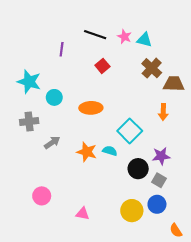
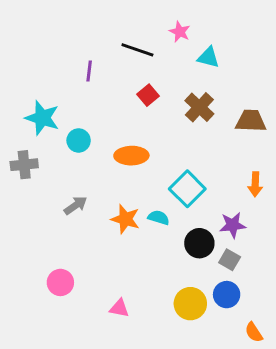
pink star: (124, 37) -> (180, 32), moved
brown cross: (152, 68) -> (199, 107), moved
orange arrow: (163, 112) -> (255, 184), moved
gray cross: (29, 122) -> (24, 165), moved

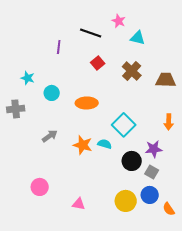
cyan star: (42, 118) -> (28, 78), size x0.6
orange semicircle: (254, 332) -> (169, 209), moved

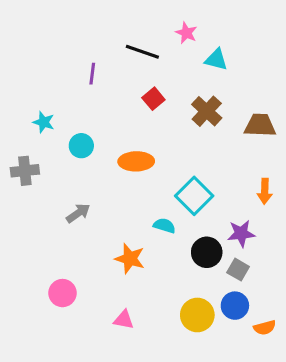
orange star: (83, 145) -> (130, 259), moved
orange semicircle: (169, 209) -> (265, 328), turned -72

